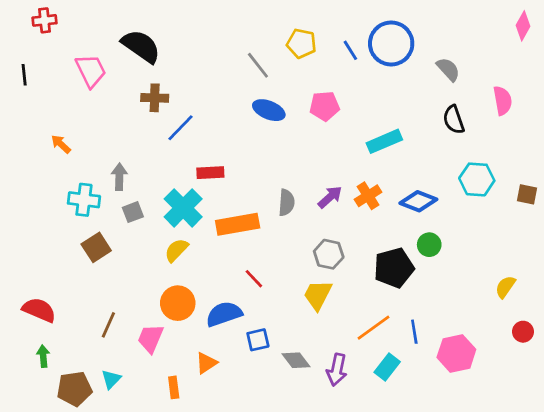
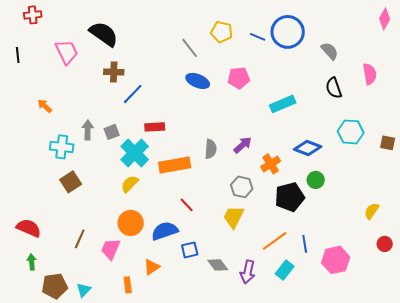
blue line: (350, 50) -> (258, 37), turned -35
orange cross: (368, 196) -> (271, 164), moved
gray square: (133, 212) -> (112, 132), moved
cyan triangle: (111, 379) -> (84, 290), moved

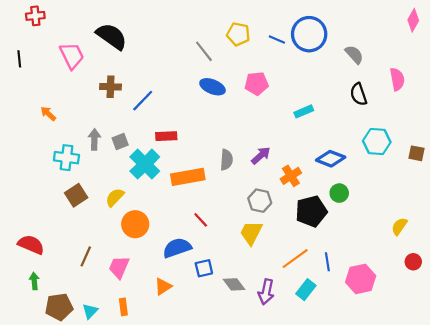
brown cross: (114, 72) -> (110, 87), moved
cyan rectangle: (283, 104) -> (304, 111), size x0.7
yellow semicircle: (130, 184) -> (115, 197), moved
orange circle: (131, 223) -> (135, 224), moved
orange rectangle: (128, 285) -> (123, 307), moved

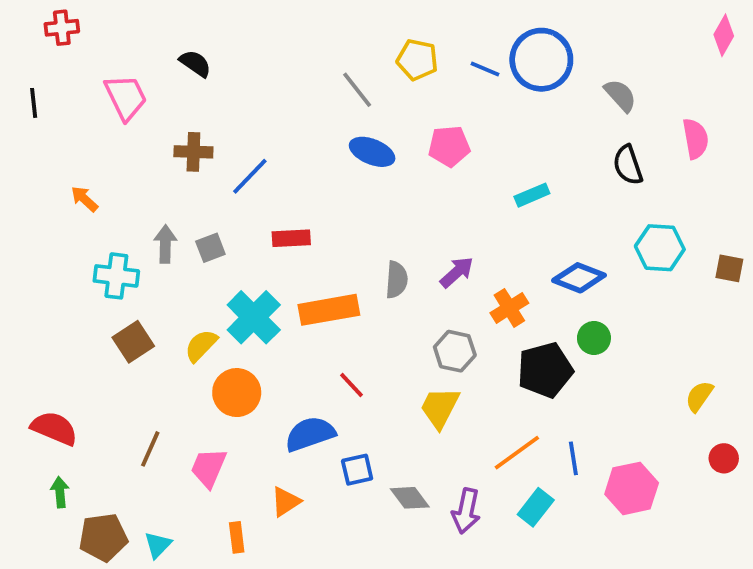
black semicircle: (112, 36) -> (195, 63), size x0.6
cyan cross: (145, 164) -> (254, 317), moved
orange rectangle: (123, 307) -> (237, 537), moved

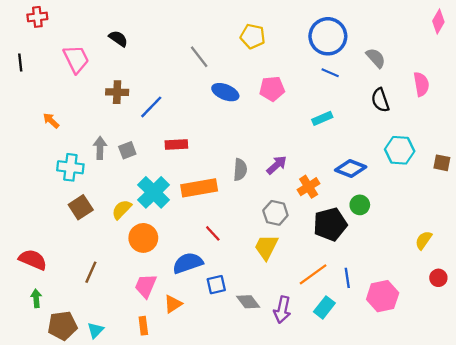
blue line: (485, 69) -> (330, 73), moved
gray line: (357, 90) -> (199, 57), moved
pink trapezoid: (209, 468) -> (146, 286), moved

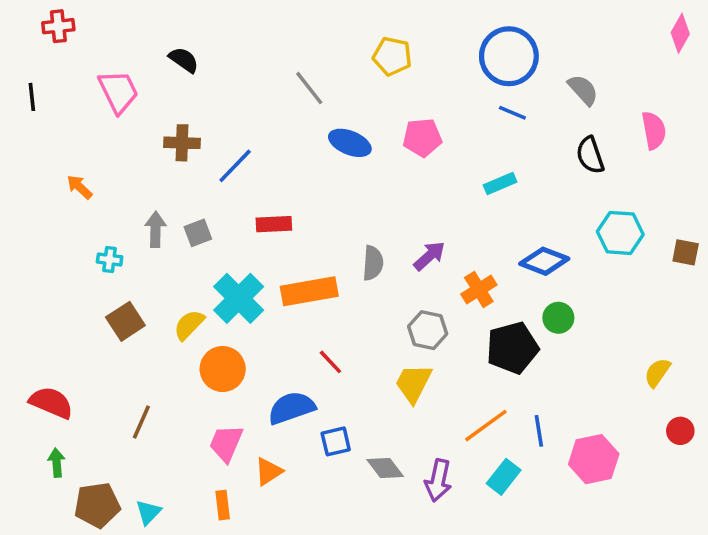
cyan cross: (70, 167) -> (110, 259), size x0.6

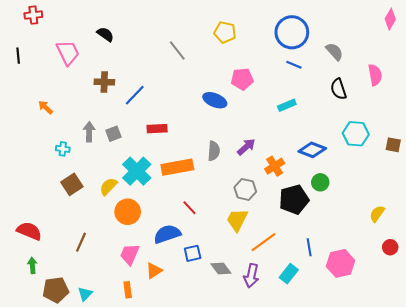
blue ellipse: (350, 143) -> (215, 100), moved
orange line: (486, 426) -> (263, 242), moved

